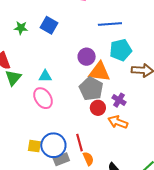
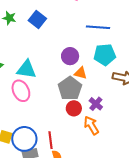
orange triangle: (99, 72) -> (81, 73), size x0.6
cyan triangle: (45, 76) -> (26, 69), size x1.5
orange arrow: (118, 122) -> (91, 125), turned 30

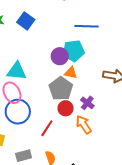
cyan pentagon: (105, 55) -> (73, 51), moved
blue circle: (24, 139) -> (18, 112), moved
red line: (51, 140) -> (47, 128), moved, turned 42

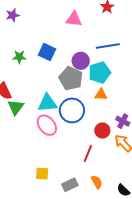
purple circle: (60, 56) -> (81, 61), moved
gray pentagon: (61, 89) -> (71, 78), moved
blue circle: (18, 112) -> (72, 110), moved

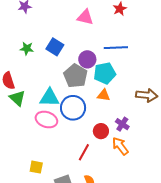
green triangle: (16, 107) -> (17, 98), turned -30
pink ellipse: (47, 125) -> (46, 120), turned -40

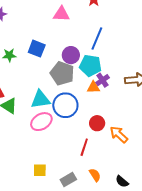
blue line: (116, 48) -> (97, 39), turned -55
cyan pentagon: (105, 73) -> (90, 66), turned 30
pink ellipse: (46, 120) -> (41, 122), turned -40
purple cross: (122, 124) -> (102, 80), moved, turned 32

